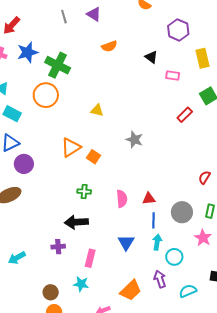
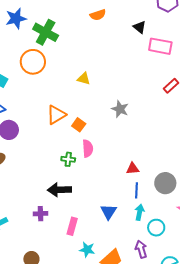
pink rectangle: (173, 76) -> (160, 46), size x1.6
pink semicircle: (122, 199) -> (88, 148), moved
cyan star: (81, 284) -> (87, 250), moved

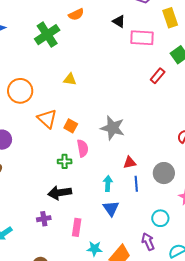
green cross: (46, 32) -> (47, 35), moved, turned 35
orange circle: (33, 62) -> (20, 91), moved
gray star: (120, 109) -> (113, 128), moved, size x1.4
orange triangle: (56, 115) -> (47, 119), turned -40
cyan arrow: (140, 212) -> (108, 184), moved

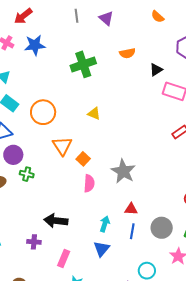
orange semicircle: (76, 14) -> (127, 53), moved
black triangle: (119, 21) -> (156, 70), turned 40
green cross: (65, 161) -> (27, 174), moved

